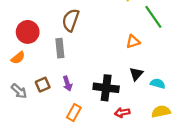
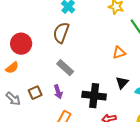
gray rectangle: (60, 48) -> (65, 68), moved, turned -42

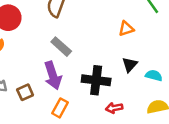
purple arrow: (58, 92) -> (53, 75), size x1.6
brown square: (35, 93) -> (25, 92), moved

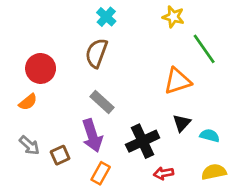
orange triangle: (126, 29) -> (177, 81), size x1.5
black cross: (96, 80) -> (143, 141), turned -32

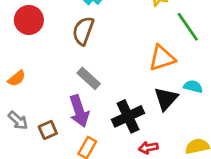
red circle: (41, 68) -> (29, 20), moved
black triangle: (182, 123) -> (166, 99), size x1.4
cyan semicircle: (210, 136) -> (193, 87), moved

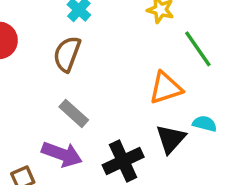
purple arrow: (79, 111) -> (62, 154), turned -52

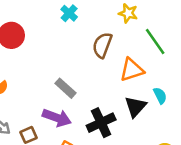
brown semicircle: (67, 54) -> (102, 45), moved
cyan semicircle: (205, 124) -> (160, 96), turned 49

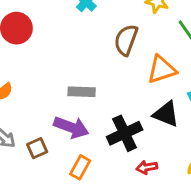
gray rectangle: (65, 88) -> (82, 92), turned -40
black triangle: (135, 107) -> (166, 114), turned -50

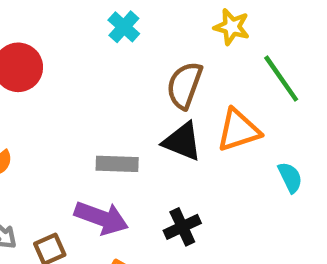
black triangle: (166, 114) -> (182, 141), moved
black cross: (125, 133) -> (182, 227), size x0.7

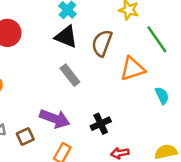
black triangle: (182, 141) -> (66, 37), moved
gray rectangle: (117, 164) -> (70, 75), moved, turned 50

